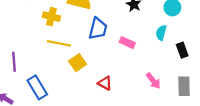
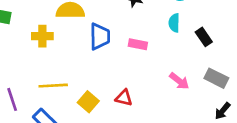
yellow line: (59, 43) -> (53, 86), moved
yellow square: (78, 63) -> (88, 102), moved
gray rectangle: (184, 86) -> (216, 78), turned -48

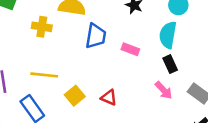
cyan semicircle: (174, 23) -> (168, 35), size x1.5
black rectangle: (204, 37) -> (170, 64), moved

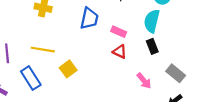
pink arrow: (164, 90) -> (144, 81), moved
red triangle: (109, 97) -> (120, 52), moved

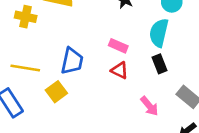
blue trapezoid: (89, 18) -> (72, 61), moved

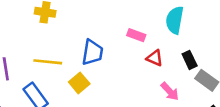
black rectangle: (159, 64) -> (190, 60), moved
red triangle: (120, 70) -> (155, 58), moved

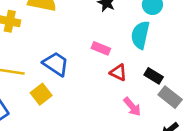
blue trapezoid: (92, 52) -> (56, 64), turned -68
black rectangle: (190, 60) -> (154, 76), turned -36

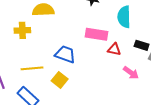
pink rectangle: (101, 48) -> (96, 34), size x1.5

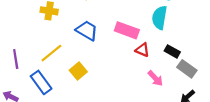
blue trapezoid: (65, 54) -> (87, 30), moved
yellow line: (32, 68) -> (51, 53), turned -45

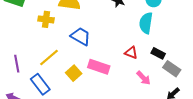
pink rectangle: (127, 30) -> (99, 67), moved

